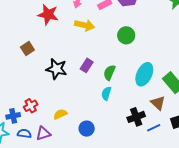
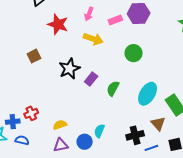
black star: (56, 69) -> (69, 69), moved, turned 30
cyan semicircle: (106, 93) -> (99, 131), moved
purple triangle: (43, 133) -> (61, 145), moved

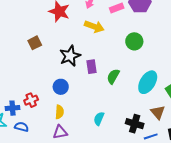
purple rectangle: (91, 79) -> (91, 67), turned -48
yellow semicircle: (60, 125) -> (59, 112), turned 112
black cross: (135, 135) -> (135, 124), turned 30
blue circle: (85, 142) -> (61, 87), moved

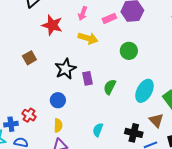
red cross: (31, 100) -> (29, 115), turned -32

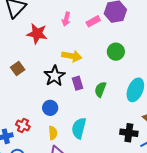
yellow arrow: (88, 38) -> (72, 56), moved
cyan semicircle: (98, 130) -> (79, 128), moved, size x1.5

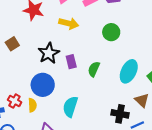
yellow arrow: (72, 56) -> (69, 23), moved
blue circle: (50, 108) -> (43, 85), size x1.5
yellow semicircle: (53, 133) -> (32, 105), moved

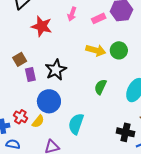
yellow arrow: (69, 23) -> (96, 50), moved
purple rectangle: (71, 62) -> (30, 74), moved
yellow semicircle: (32, 105) -> (38, 121), turned 40

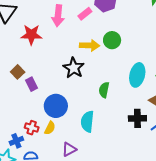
pink arrow: (72, 14) -> (58, 16), size x1.5
black star: (56, 70) -> (74, 68), moved
green semicircle: (100, 87) -> (104, 90), moved

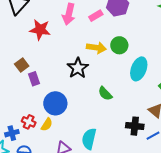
cyan ellipse: (137, 75) -> (139, 69), moved
green semicircle: (104, 90) -> (105, 94), turned -63
cyan semicircle: (87, 122) -> (89, 139), moved

